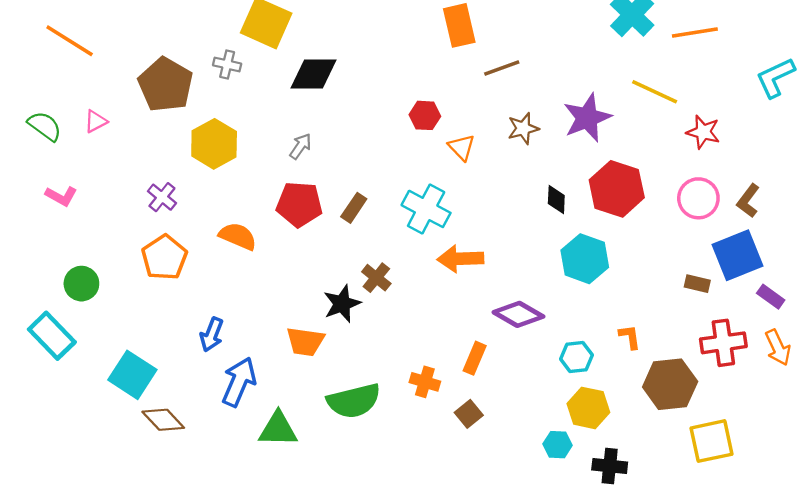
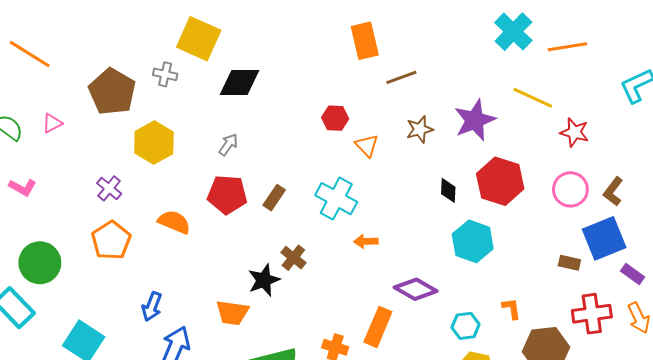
orange arrow: (460, 259) -> (366, 241), size x0.6
green circle: (81, 284) -> (40, 263), size x1.4
orange rectangle: (475, 358) -> (378, 327), size x1.4

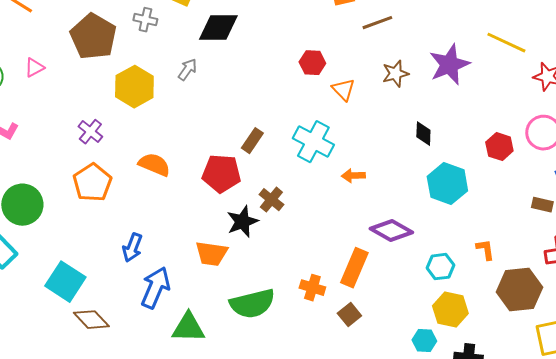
gray arrow: (228, 145) -> (187, 70), moved
red hexagon: (500, 181) -> (499, 147), moved, size x0.6
red pentagon: (227, 195) -> (221, 174), moved
orange arrow: (366, 241) -> (353, 176), moved

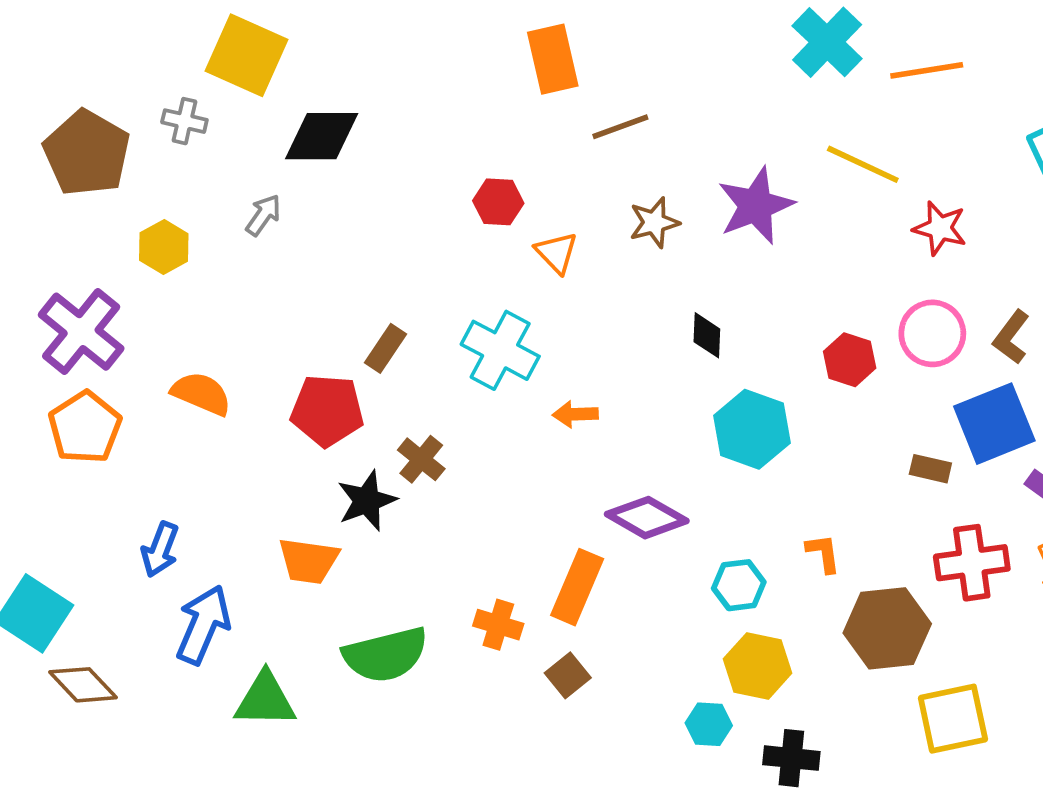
yellow hexagon: (134, 87) -> (164, 247), size x0.7
purple cross: (90, 132) -> (81, 332), size x1.8

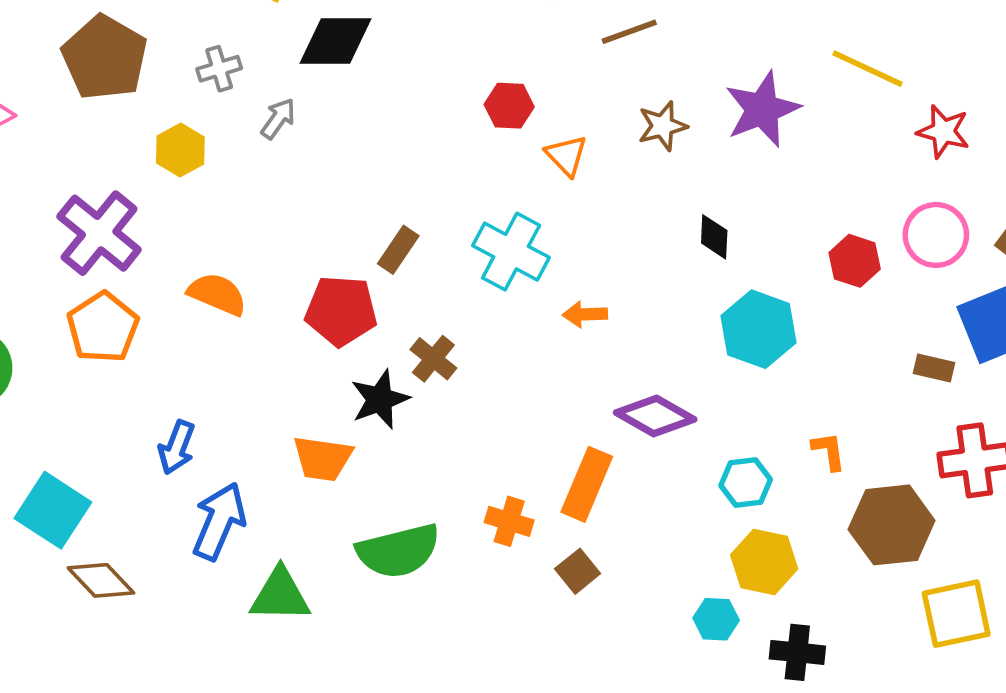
gray cross: (184, 121) -> (219, 69), moved, turned -30

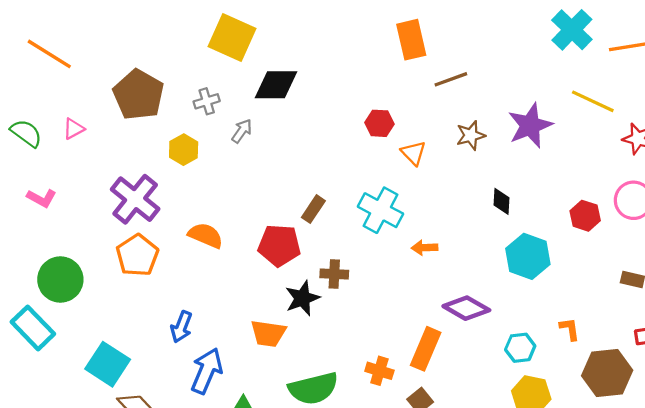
brown cross: (433, 359) -> (334, 274), turned -36

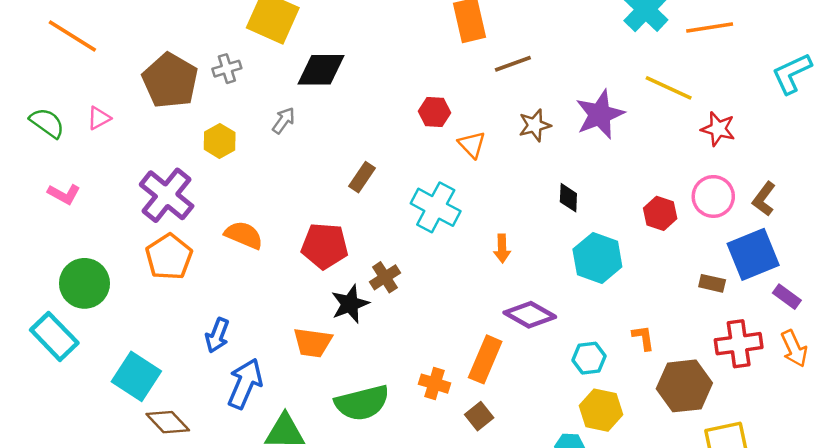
gray cross: (207, 101) -> (227, 69), moved
brown rectangle: (313, 209) -> (362, 177), moved
orange arrow: (424, 248) -> (502, 248), moved, turned -90
brown cross: (334, 274) -> (385, 277), turned -36

